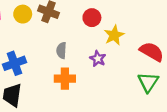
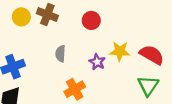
yellow star: (114, 35) -> (120, 51), moved, turned 30
orange cross: (65, 79) -> (75, 89), moved, turned -30

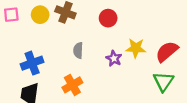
red semicircle: (152, 55) -> (167, 52), turned -70
orange cross: (75, 89) -> (72, 85), moved

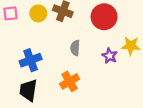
red circle: (108, 18) -> (104, 17), size x1.5

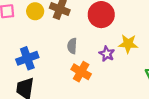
orange cross: (70, 81) -> (81, 72), moved, turned -30

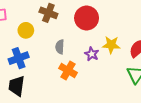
yellow circle: (35, 11) -> (26, 30), moved

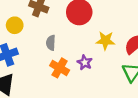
purple star: (92, 54) -> (85, 62), moved

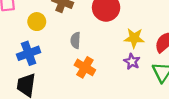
purple star: (85, 62) -> (132, 62), moved

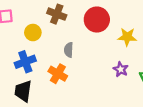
yellow star: (134, 38) -> (127, 37), moved
orange cross: (85, 67) -> (58, 74), moved

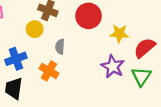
yellow circle: (33, 33) -> (35, 29), moved
purple star: (121, 69) -> (113, 67), size x1.5

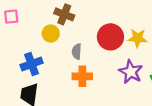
red circle: (89, 16) -> (110, 37), moved
orange cross: (49, 71) -> (82, 76), moved, turned -30

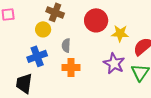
red circle: (110, 37) -> (96, 20), moved
blue cross: (32, 64) -> (37, 56), moved

